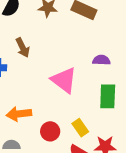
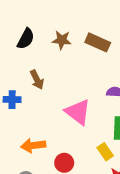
yellow rectangle: (80, 128) -> (105, 152), moved

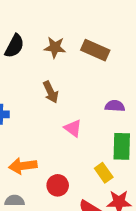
brown arrow: (37, 80) -> (51, 92), moved
pink triangle: (78, 112) -> (73, 128), size x0.6

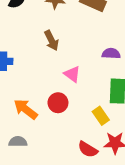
orange arrow: (23, 166) -> (26, 109), turned 45
red circle: (58, 185) -> (58, 103), moved

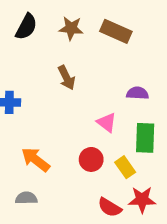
pink triangle: (72, 74) -> (107, 122), moved
red circle: (58, 103) -> (91, 159), moved

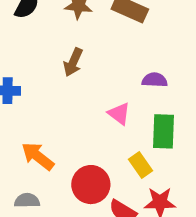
brown arrow: (66, 78) -> (73, 62), turned 50
red circle: (91, 159) -> (91, 185), moved, size x1.4

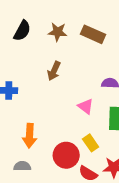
orange arrow: (38, 156) -> (30, 136), turned -125
yellow rectangle: (140, 165) -> (91, 143), moved

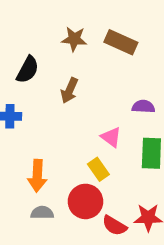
black semicircle: (22, 31) -> (28, 70), moved
yellow rectangle: (91, 143) -> (98, 169), moved
gray semicircle: (22, 166) -> (42, 213), moved

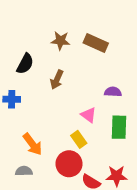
orange arrow: (37, 176) -> (32, 144), turned -40
gray semicircle: (42, 213) -> (24, 171), moved

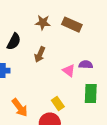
pink triangle: (89, 115) -> (69, 71), moved

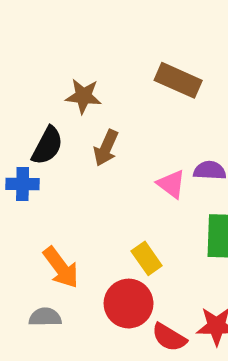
brown star: (43, 23) -> (83, 96), moved
black semicircle: (14, 42) -> (47, 146), moved

